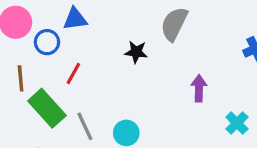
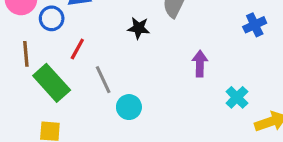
gray line: (85, 126) -> (103, 80), moved

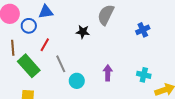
blue cross: (255, 25) -> (143, 30), moved
purple arrow: (200, 64) -> (108, 73), moved
cyan cross: (237, 97) -> (144, 75), turned -32

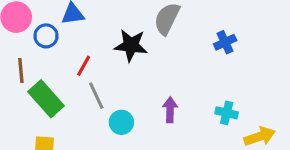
black star: (83, 32) -> (131, 45), size x1.5
red line: (45, 45) -> (84, 66), moved

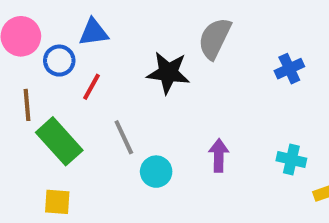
red line: (84, 66) -> (92, 87), moved

